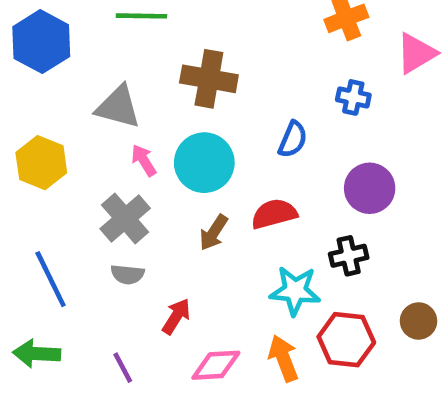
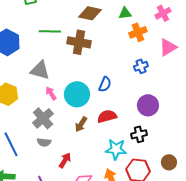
brown cross: (209, 79) -> (79, 42), moved
blue cross: (353, 97) -> (141, 66), turned -32
blue semicircle: (293, 139) -> (105, 84), moved

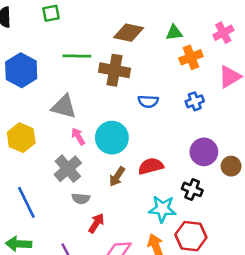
blue semicircle: (105, 84) -> (148, 101), moved, turned 70
black cross: (139, 134) -> (192, 189), turned 35
gray semicircle: (44, 142) -> (81, 199), moved
brown circle: (169, 162) -> (231, 166), moved

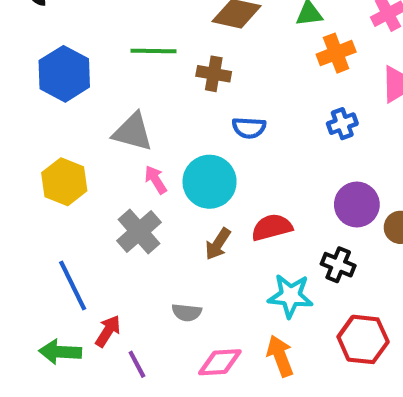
brown cross: (114, 70) -> (214, 74), size x0.7
blue semicircle: (148, 101) -> (249, 128), moved
gray semicircle: (81, 199) -> (187, 312), moved
red arrow: (96, 223) -> (108, 331), moved
red hexagon: (191, 236) -> (363, 339), moved

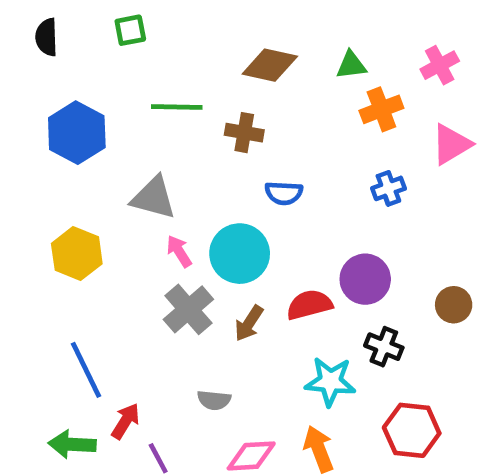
purple circle: (357, 205) -> (365, 279), moved
gray cross: (139, 232) -> (188, 309), moved

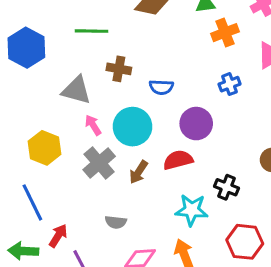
brown cross: (244, 133) -> (119, 69), moved
yellow hexagon: (77, 254) -> (45, 148), moved
purple circle: (365, 279) -> (196, 124), moved

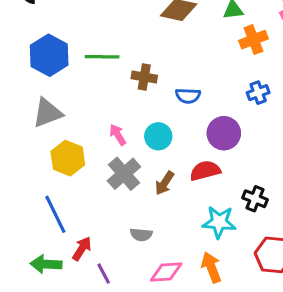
green line: (92, 31) -> (102, 57), moved
gray triangle: (76, 90) -> (47, 113), moved, turned -36
cyan circle: (132, 127) -> (158, 136), size x0.7

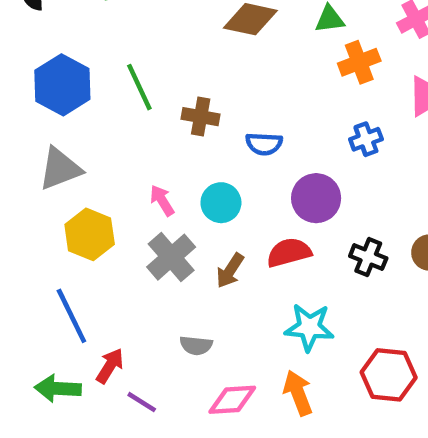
green line: (102, 57) -> (139, 87), turned 64
black cross: (255, 199) -> (368, 257), moved
purple line: (104, 274) -> (142, 402), turned -30

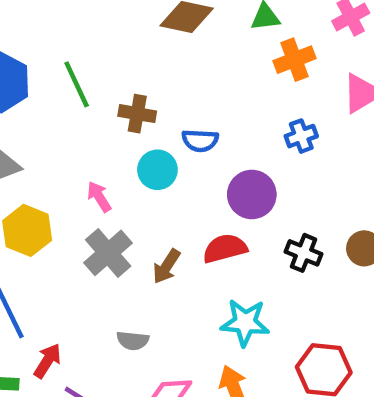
cyan circle: (221, 203) -> (157, 170), moved

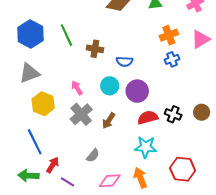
orange cross: (295, 60) -> (169, 35), moved
cyan circle: (157, 170) -> (110, 86), moved
purple circle: (252, 194) -> (137, 91), moved
red semicircle: (225, 248) -> (148, 117), moved
gray semicircle: (133, 341) -> (93, 156), turned -56

